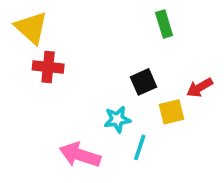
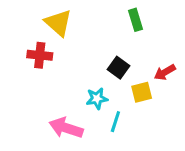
yellow triangle: (31, 28) -> (58, 23), moved
black square: (143, 82) -> (118, 68), turned -30

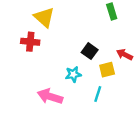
green rectangle: (135, 20) -> (112, 11), moved
red arrow: (165, 72) -> (124, 55), turned 56
cyan line: (115, 122) -> (98, 94), moved

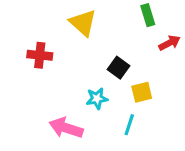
yellow triangle: (44, 17) -> (83, 23), moved
red arrow: (124, 55) -> (169, 43), moved, turned 126

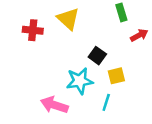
red cross: (40, 55) -> (33, 30), moved
cyan star: (97, 98) -> (80, 81), size x1.5

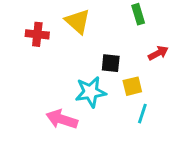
red arrow: (139, 35) -> (158, 53), moved
black square: (97, 56) -> (111, 63), turned -30
cyan line: (106, 102) -> (142, 114), moved

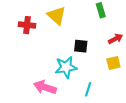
yellow square: (132, 86) -> (113, 63), moved
cyan line: (142, 114) -> (88, 89), moved

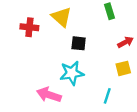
black square: (81, 46) -> (79, 43), moved
cyan line: (88, 89) -> (107, 96), moved

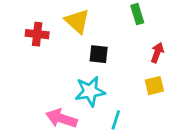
red arrow: (126, 42) -> (157, 53), turned -42
cyan line: (107, 96) -> (116, 120), moved

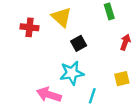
black square: (99, 54) -> (79, 43), turned -35
yellow square: (154, 86) -> (122, 79), moved

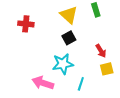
yellow triangle: (61, 17) -> (69, 15), moved
red arrow: (125, 42) -> (101, 51), moved, turned 128

